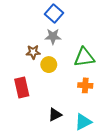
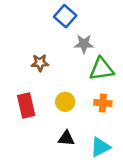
gray star: (53, 36) -> (84, 44), moved
yellow circle: (49, 65) -> (65, 102), moved
black triangle: (55, 115) -> (66, 138), turned 32

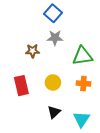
gray star: (84, 44) -> (55, 38), moved
black triangle: (66, 138) -> (54, 112), turned -48
cyan triangle: (100, 147) -> (81, 119), turned -30

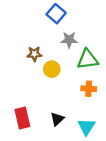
gray star: (55, 38) -> (69, 40), moved
yellow circle: (53, 82) -> (52, 69), moved
red rectangle: (21, 86) -> (22, 118), moved

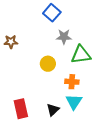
brown star: (34, 54) -> (11, 42), moved
orange cross: (89, 89) -> (72, 82), moved
cyan triangle: (87, 127) -> (74, 102), moved

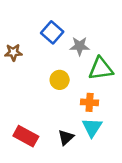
blue square: (52, 13) -> (52, 32), moved
red rectangle: (21, 109) -> (26, 136), turned -48

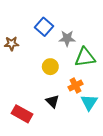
orange cross: (90, 102) -> (75, 86), turned -32
cyan triangle: (92, 127) -> (89, 102), moved
black triangle: (66, 137) -> (52, 101), moved, turned -32

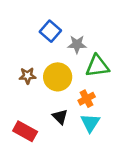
brown star: (12, 44) -> (27, 76), moved
yellow circle: (50, 67) -> (58, 77), size x1.5
cyan triangle: (89, 102) -> (90, 123), moved

